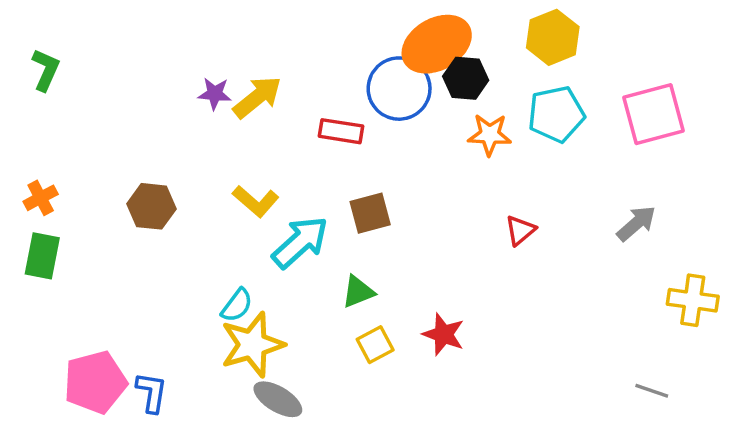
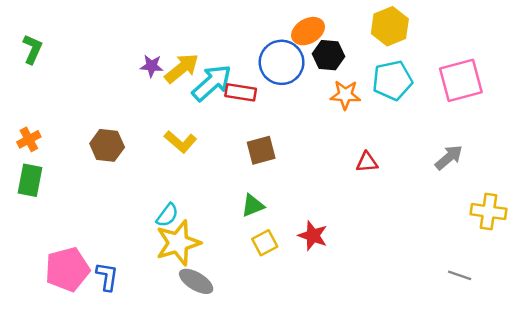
orange ellipse: (437, 44) -> (308, 31), size x0.7
red triangle: (520, 230) -> (367, 162), turned 35
cyan arrow: (300, 242) -> (212, 83), moved

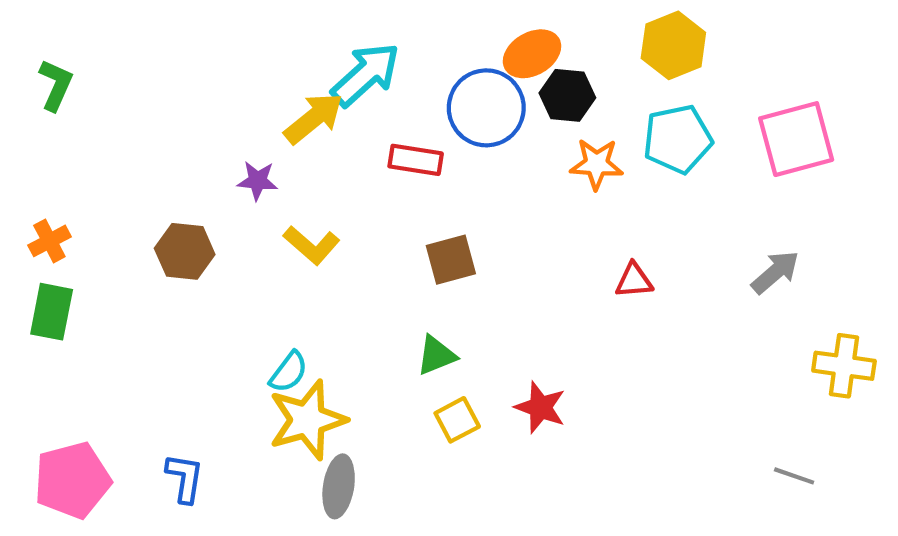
purple star: (152, 66) -> (257, 181), moved
cyan arrow: (212, 83) -> (366, 75), moved
pink pentagon: (67, 269) -> (72, 480), moved
gray ellipse: (196, 281) -> (339, 486), turned 68

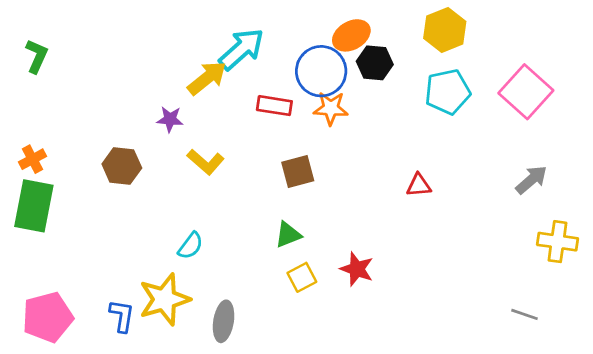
pink square: (796, 139) -> (526, 92), turned -33
orange star: (596, 164) -> (331, 108), moved
gray arrow: (775, 272) -> (531, 180), moved
green rectangle: (52, 312) -> (34, 206), size x1.4
yellow star: (307, 420) -> (164, 299), moved

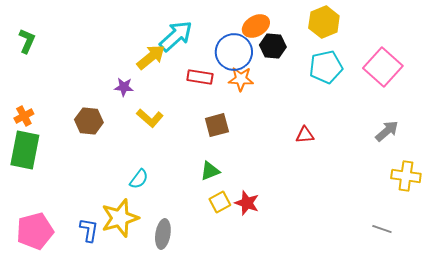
red star: (357, 269) -> (247, 203), moved

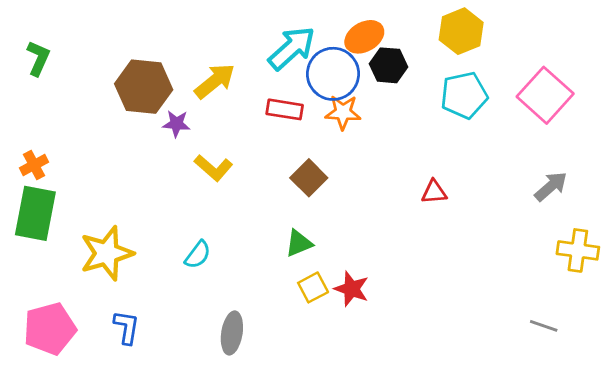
cyan arrow: (176, 36) -> (292, 48), moved
brown hexagon: (89, 121) -> (144, 87), moved, size x1.4
brown square: (217, 125) -> (309, 178), turned -30
yellow star: (120, 218) -> (107, 253), moved

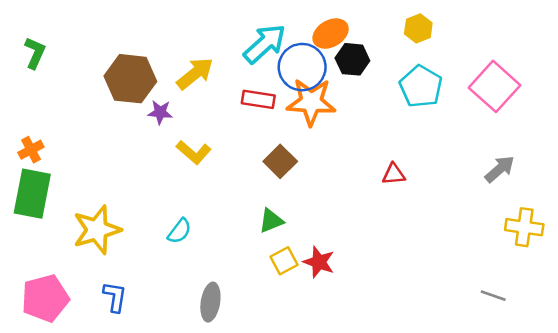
yellow hexagon: (461, 31) -> (418, 28), size x0.7
cyan pentagon: (464, 95) -> (421, 86), turned -30
orange star: (343, 112) -> (311, 102), size x1.5

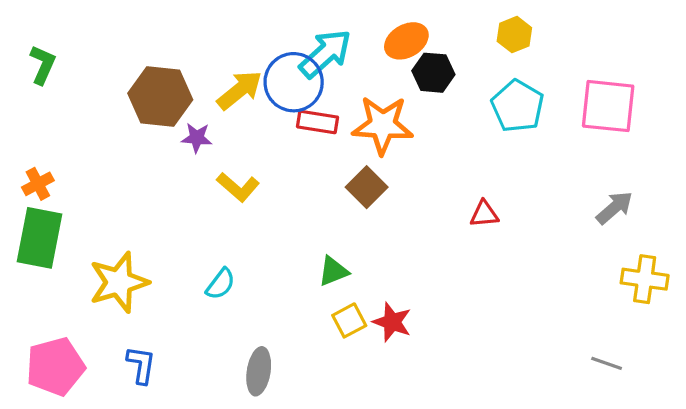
blue circle: (302, 67) -> (294, 82), moved
pink square: (494, 86) -> (608, 106), turned -36
brown square: (280, 161) -> (367, 187), moved

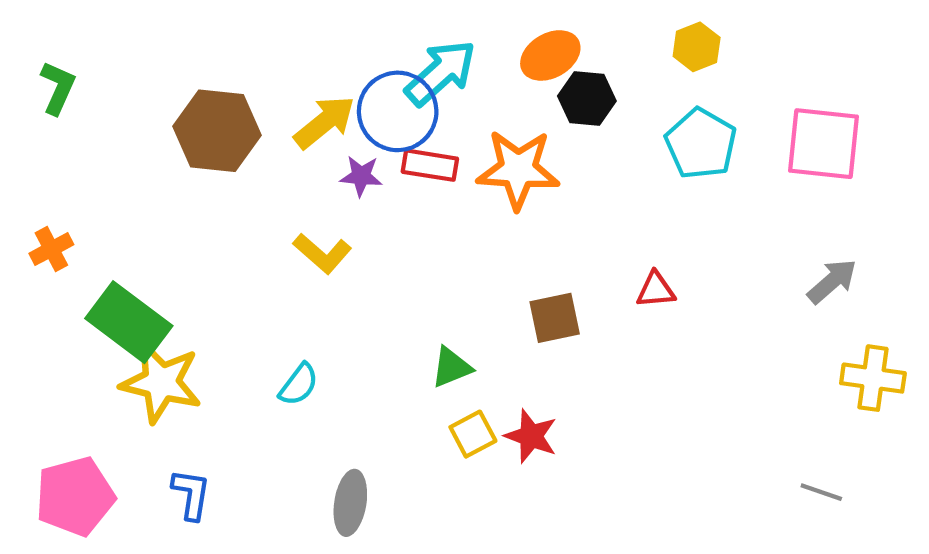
purple star: (197, 138) -> (361, 176), moved
brown square: (367, 187) -> (555, 318), moved, turned 33
green rectangle: (39, 238) -> (129, 322), moved, turned -64
yellow star: (119, 282) -> (161, 382), turned 30

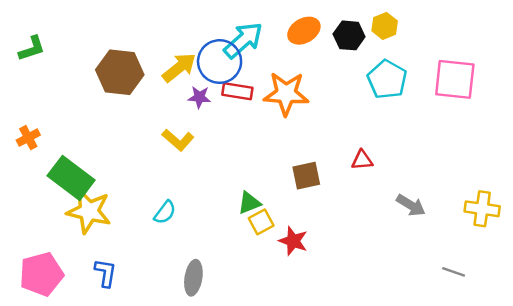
green L-shape: (58, 88) -> (32, 48), turned 48
black hexagon: (587, 98) -> (349, 35), moved
gray arrow: (832, 281) -> (411, 205), moved, turned 72
yellow square: (473, 434) -> (261, 222), moved

